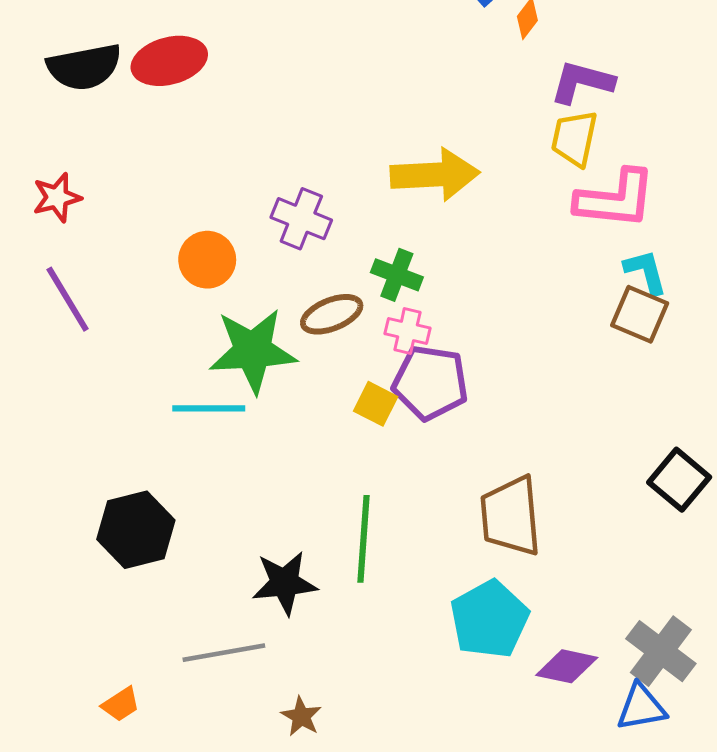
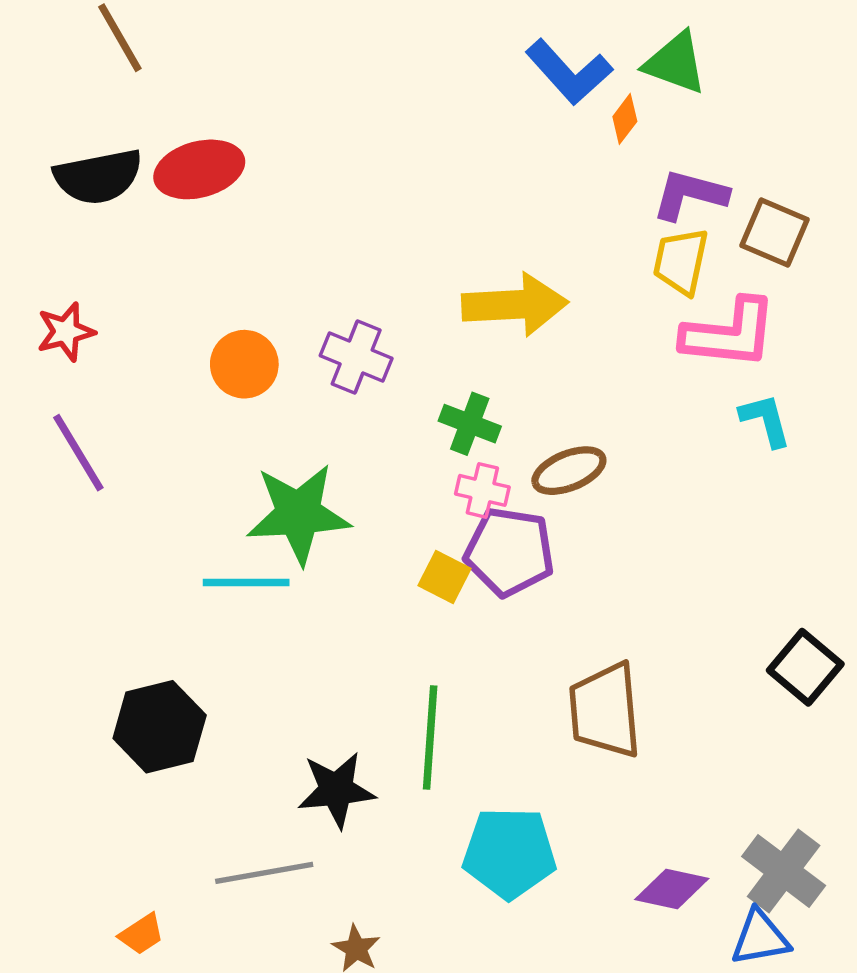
orange circle: (207, 260) -> (244, 364), moved
brown ellipse: (332, 314) -> (569, 471), moved
brown square: (640, 314) -> (775, 233), moved
cyan pentagon: (489, 619) -> (509, 853), moved, turned 30

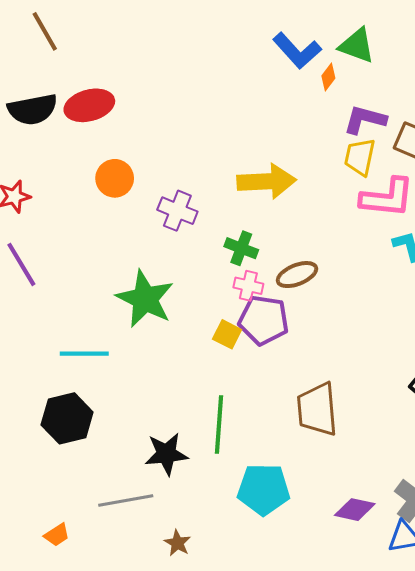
orange circle: (244, 364) -> (115, 178), moved
green star: (298, 514) -> (145, 299), turned 30
cyan line: (246, 582) -> (84, 354), moved

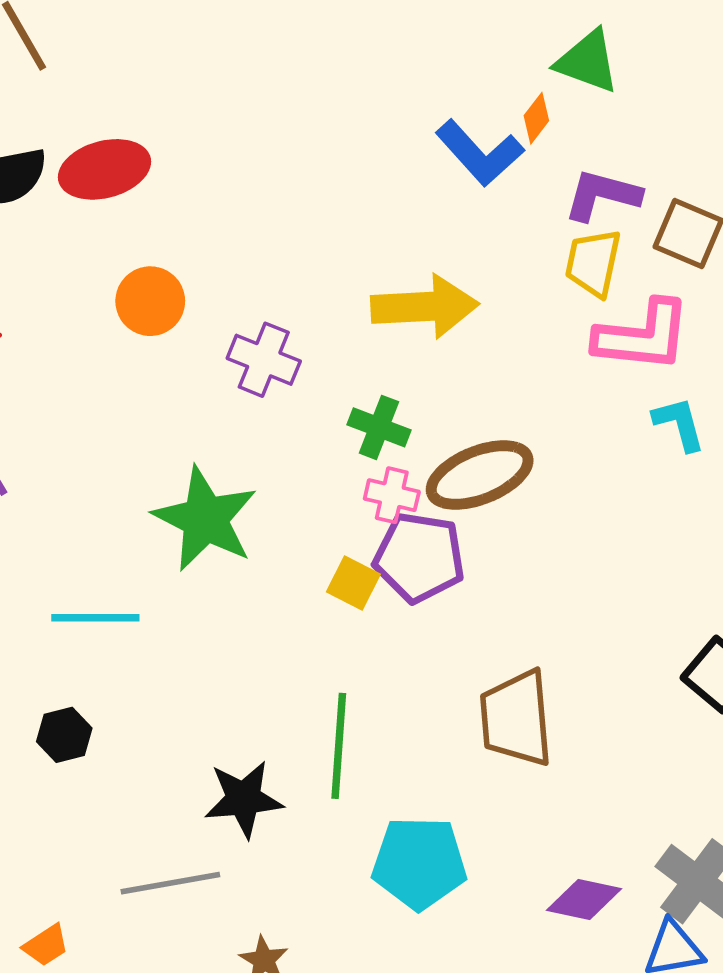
blue L-shape: (297, 51) -> (480, 153), moved
brown ellipse: (297, 275) -> (480, 475), size x1.4
black hexagon: (67, 418) -> (64, 735), size x0.6

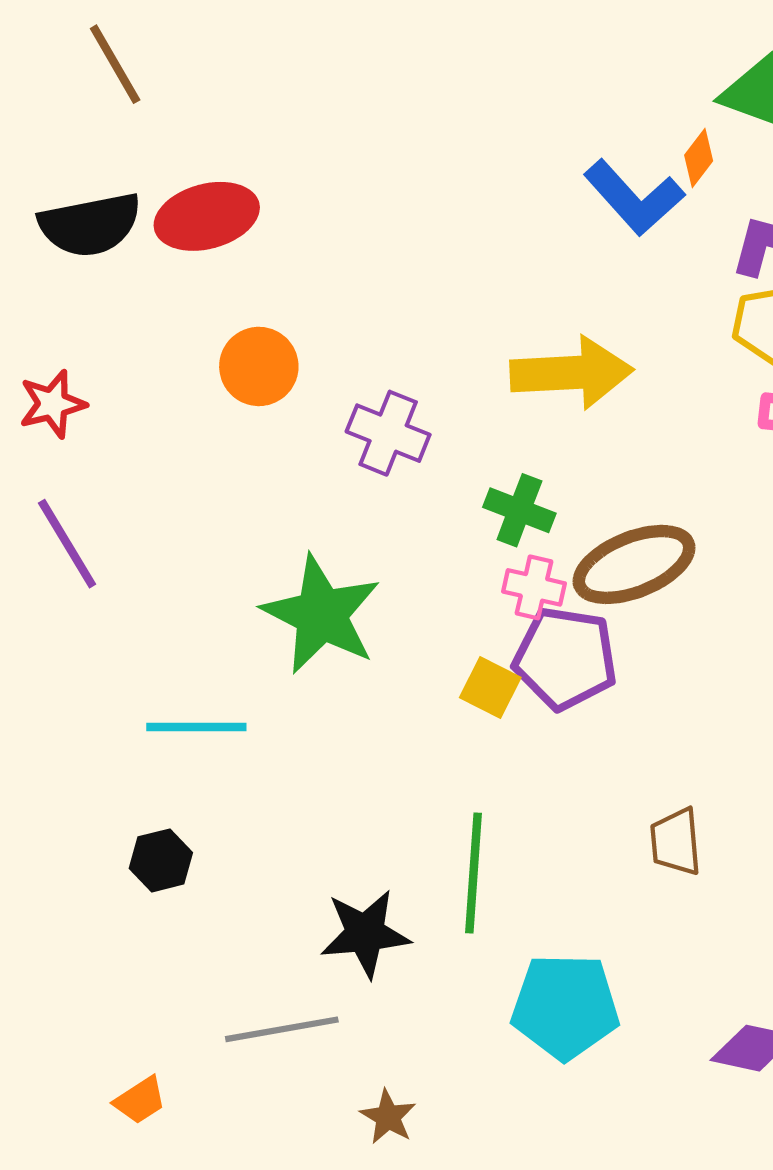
brown trapezoid: (516, 718) -> (676, 842), size x0.6

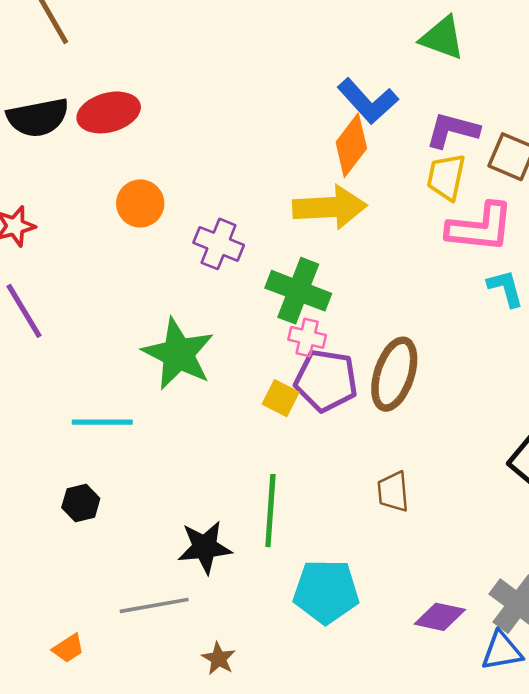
orange diamond: (699, 158) -> (351, 145), moved, size x1.8
green cross: (519, 510) -> (298, 291), size x1.5
brown ellipse: (634, 564) -> (394, 374), moved, turned -50

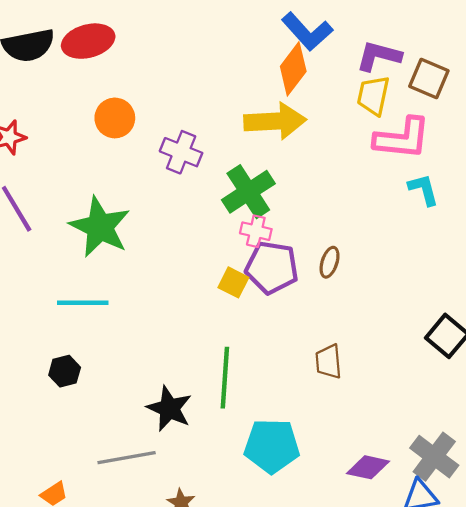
green cross: (298, 291) -> (248, 192), turned 36
green star: (178, 354) -> (100, 227), moved
brown ellipse: (394, 374) -> (330, 262), size x0.5
black star: (205, 547) -> (169, 409), turned 30

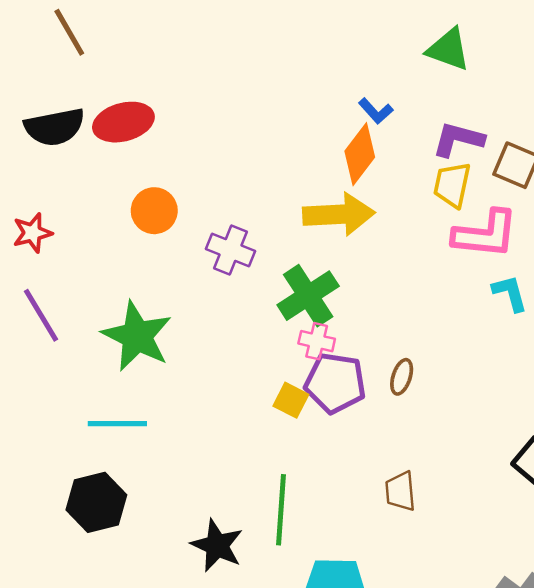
blue L-shape: (307, 31) -> (376, 111), size x0.6
black hexagon: (65, 371) -> (96, 502), size x1.6

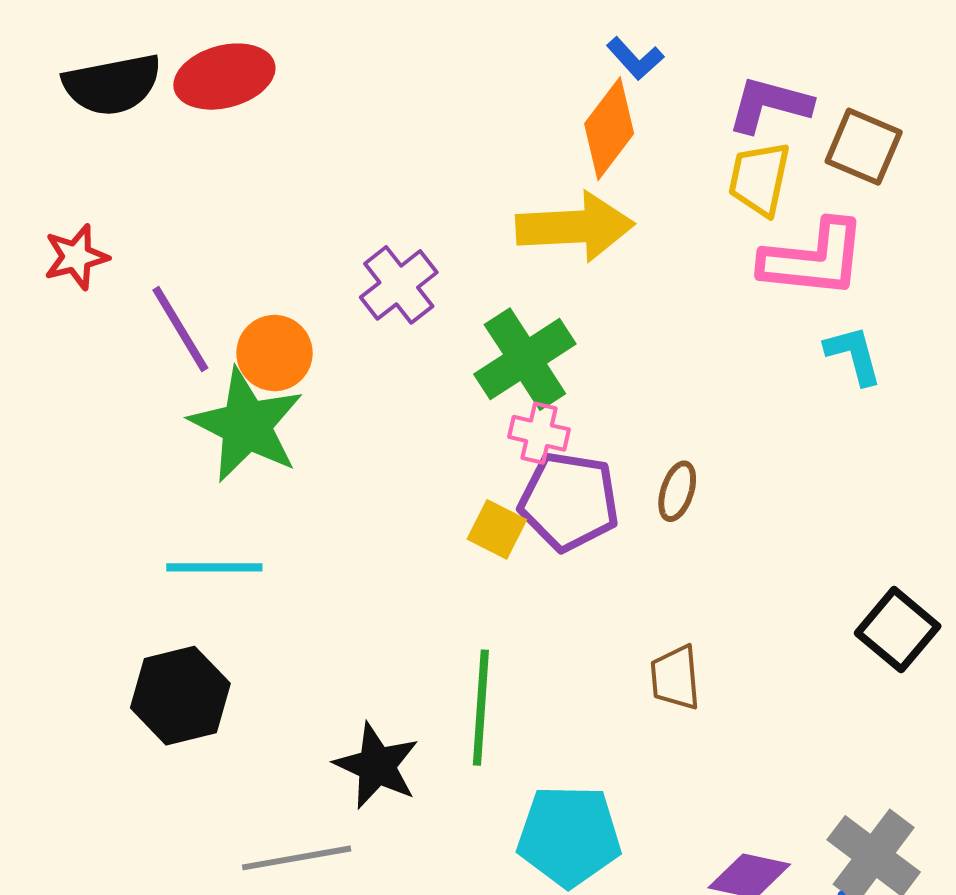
orange circle: (154, 211) -> (274, 353), moved
purple cross: (231, 250) -> (399, 285), turned 30
purple line: (41, 315) -> (180, 329), moved

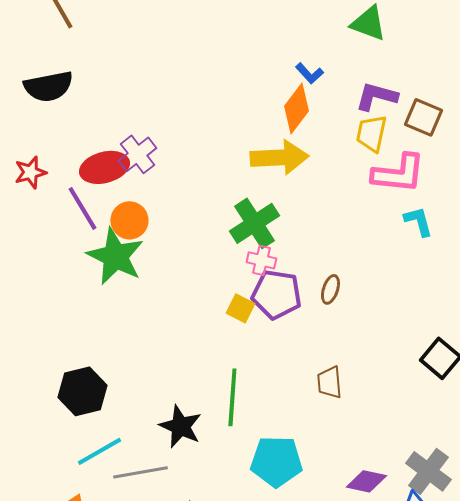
red ellipse: (224, 77) -> (104, 167), moved
purple cross: (399, 285) -> (137, 154), moved
cyan line: (214, 567) -> (99, 451), moved, turned -30

